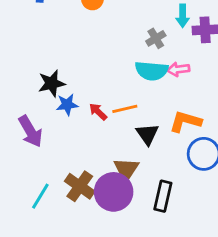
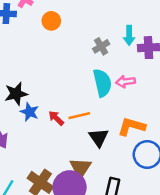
gray cross: (156, 38) -> (101, 46), moved
cyan semicircle: (152, 71) -> (102, 83), turned -108
blue star: (67, 105) -> (29, 112), turned 30

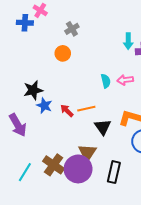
orange circle: (51, 21) -> (63, 53), moved
gray cross: (101, 46) -> (72, 29), moved
cyan semicircle: (102, 83) -> (106, 81), size x0.6

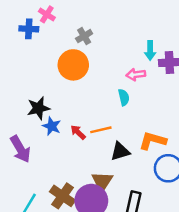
orange circle: (63, 53) -> (73, 65), size x1.6
pink arrow: (125, 80) -> (136, 75), moved
black triangle: (103, 127) -> (120, 151), turned 48

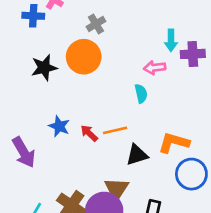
black star: (38, 108) -> (44, 68), moved

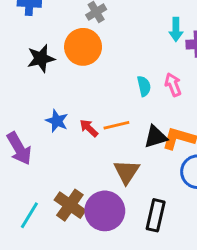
pink arrow: (155, 68) -> (173, 85), moved, turned 75
black triangle: (137, 155) -> (156, 137), moved
brown triangle: (116, 189) -> (127, 172), moved

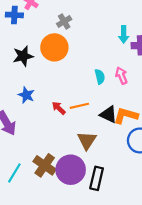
blue star: (57, 121) -> (26, 95), moved
black triangle: (156, 137) -> (108, 115), turned 42
black rectangle: (156, 215) -> (97, 178), moved

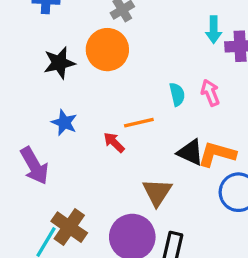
orange line: (79, 106) -> (139, 123), moved
brown cross: (45, 165) -> (69, 227), moved

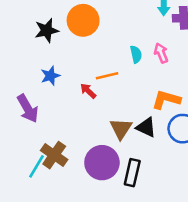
blue star: (64, 123) -> (50, 76), turned 30
black triangle: (190, 152) -> (146, 127), moved

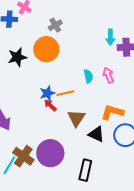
blue star: (50, 76) -> (47, 93), moved
brown triangle: (121, 129) -> (76, 118), moved
purple circle: (102, 163) -> (50, 153), moved

